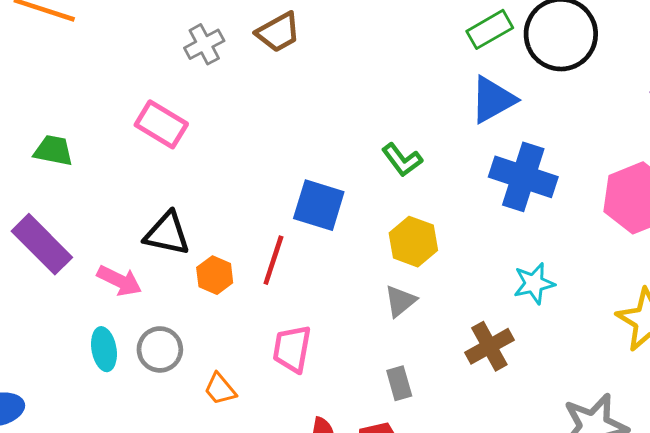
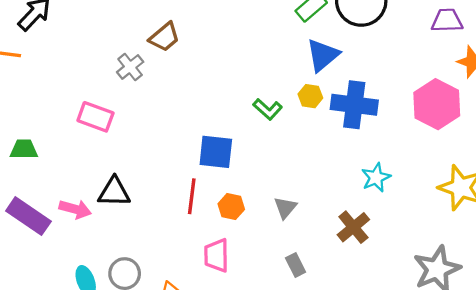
gray cross: (204, 44) -> (130, 67), moved
yellow hexagon: (413, 242) -> (310, 96), moved, size x0.7
orange hexagon: (215, 275) -> (231, 207), moved
pink arrow: (119, 281) -> (75, 209), moved

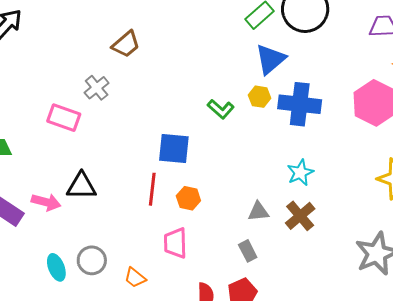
gray cross: (130, 67) -> (97, 88), moved
cyan star: (376, 178) -> (300, 173), moved
gray triangle: (285, 208) -> (258, 212), moved, turned 45

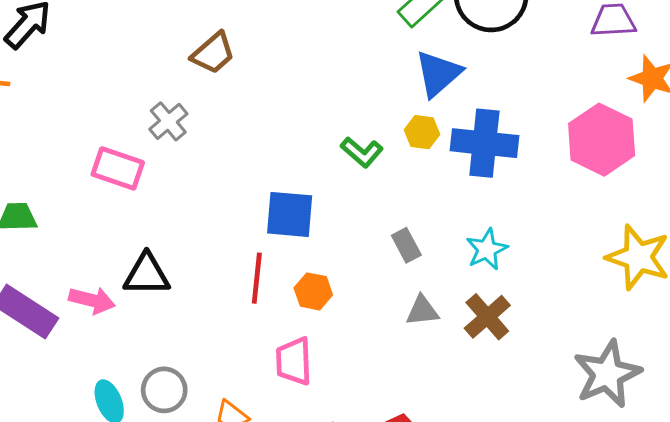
gray rectangle: (248, 251) -> (406, 245), moved

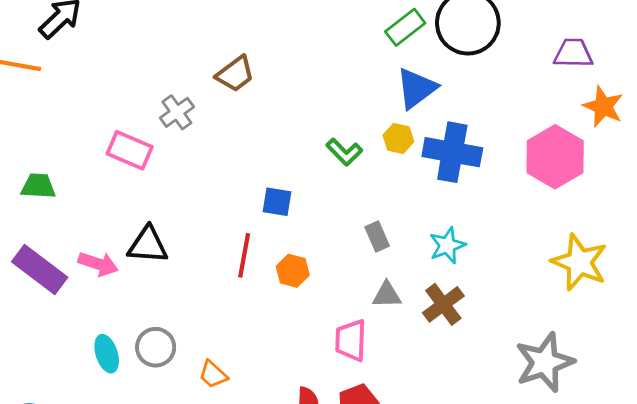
brown trapezoid: (213, 53) -> (235, 74), moved
blue square: (290, 214) -> (277, 202), size x0.7
pink trapezoid: (294, 361) -> (351, 340), moved

